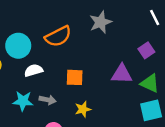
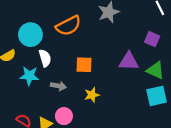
purple square: (146, 50) -> (152, 39), turned -32
white semicircle: (33, 70) -> (45, 58), turned 90
cyan star: (23, 101) -> (29, 76), moved

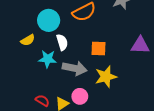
gray arrow: (58, 86) -> (75, 68), size x1.6
yellow star: (92, 95) -> (106, 77), size x1.5

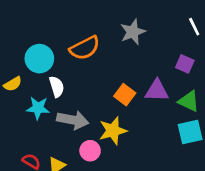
orange square: (99, 48) -> (125, 95), moved, turned 35
pink circle: (80, 96) -> (90, 151), moved

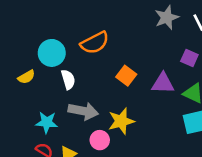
gray star: (133, 32) -> (167, 18), moved
orange square: (125, 95) -> (126, 76), moved
cyan star: (38, 108) -> (47, 122), moved

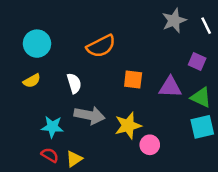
cyan circle: (52, 53) -> (37, 44), moved
orange square: (126, 76) -> (133, 79), turned -30
pink circle: (100, 140) -> (150, 145), moved

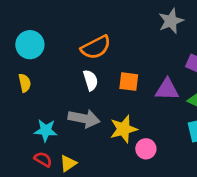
yellow semicircle: (32, 81) -> (25, 83), turned -72
white semicircle: (74, 83) -> (91, 80), moved

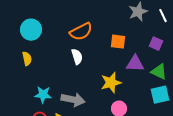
orange square: (129, 82) -> (118, 42), moved
gray arrow: (84, 118) -> (73, 100), moved
yellow star: (124, 129) -> (111, 83), moved

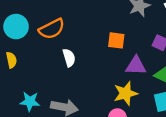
orange semicircle: (81, 32) -> (52, 29), moved
yellow star: (111, 83) -> (125, 93), moved

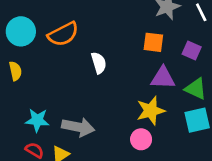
orange square: (116, 40) -> (153, 42), moved
white semicircle: (69, 58) -> (99, 63), moved

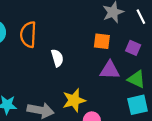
orange semicircle: (63, 34) -> (28, 35), turned 120
yellow star: (151, 111) -> (74, 100), moved

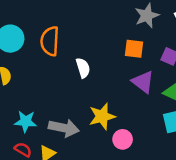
purple triangle: (110, 70) -> (143, 82), turned 35

